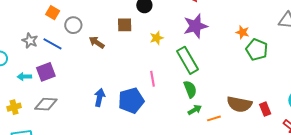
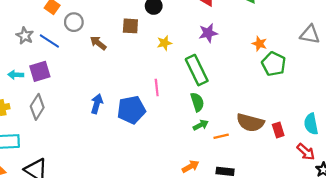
purple star: (195, 26) -> (208, 33), size x0.7
gray diamond: (46, 104) -> (37, 107), turned -65

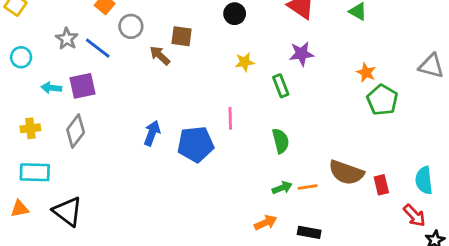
brown square: (130, 26) -> (182, 36), moved
green rectangle: (197, 70) -> (281, 86), moved, size x0.6
green arrow: (201, 125) -> (282, 188), moved

